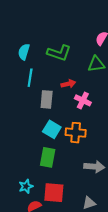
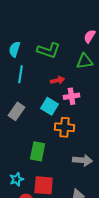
gray rectangle: (47, 99) -> (17, 111), moved, turned 30
pink cross: (83, 100) -> (72, 96), turned -35
cyan square: (52, 129) -> (50, 106), moved

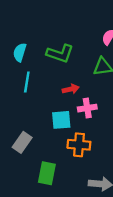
cyan square: (50, 106) -> (61, 120), turned -36
gray rectangle: (17, 111) -> (22, 142), moved

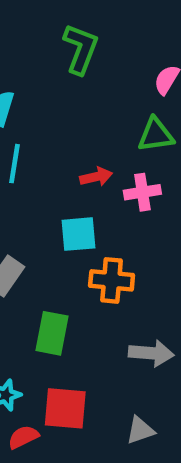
green L-shape: (60, 54) -> (81, 49), moved, turned -88
pink cross: (87, 108) -> (142, 192), moved

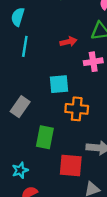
red arrow: (96, 177) -> (68, 42), moved
red square: (65, 408) -> (71, 166), moved

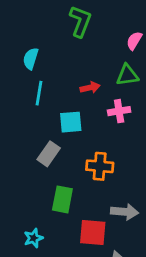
cyan square: (59, 84) -> (71, 122), moved
gray rectangle: (20, 107) -> (49, 154), moved

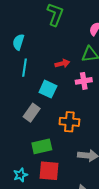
cyan square: (71, 122) -> (48, 89), turned 30
green rectangle: (62, 199) -> (42, 146), turned 66
red square: (93, 233) -> (49, 171), moved

